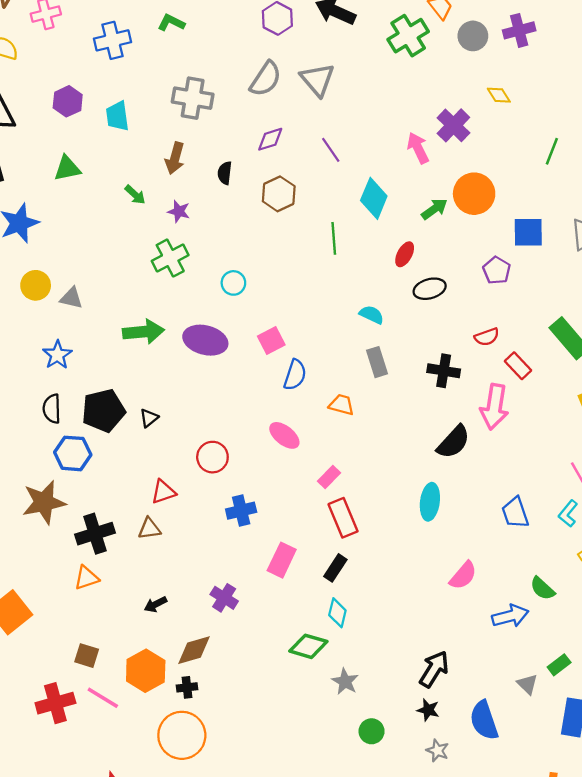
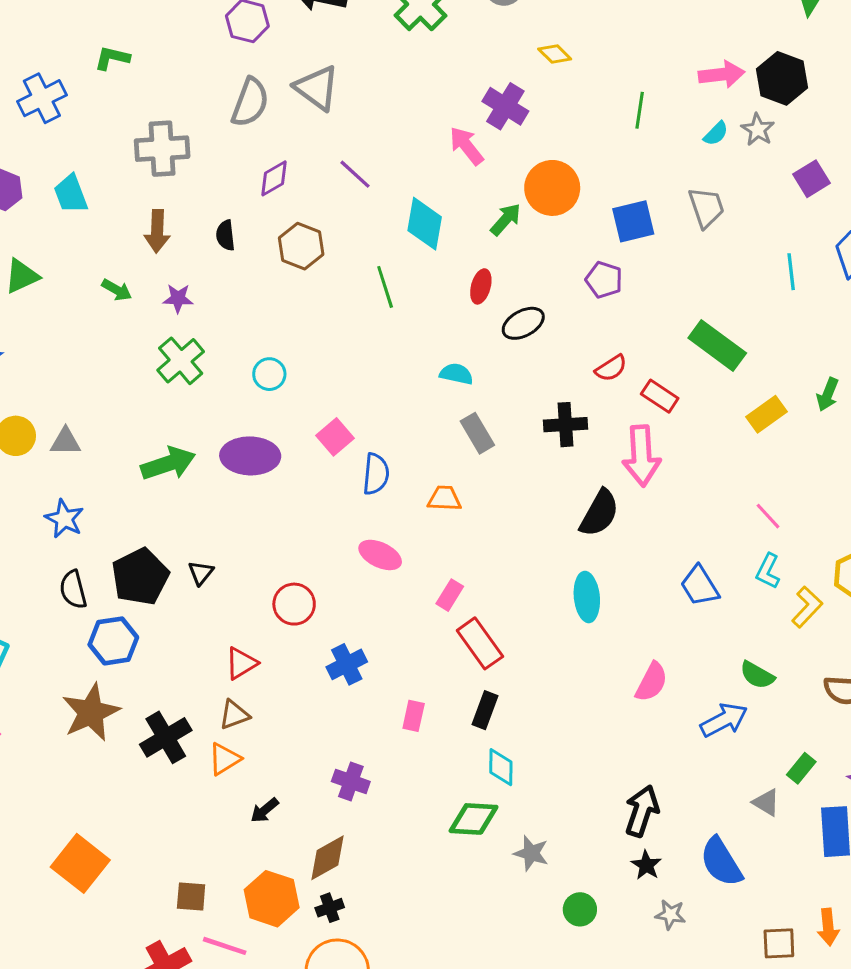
pink rectangle: (282, 560) -> (414, 716), size x0.7
orange triangle: (86, 578) -> (224, 759), moved
black star: (428, 710) -> (646, 865), turned 30

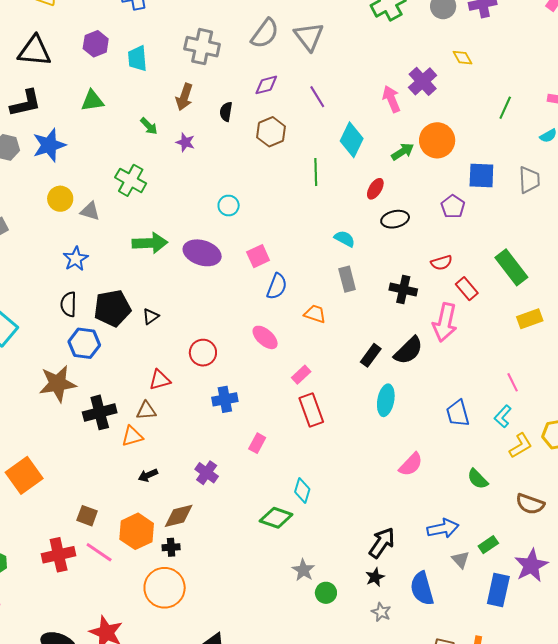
green cross: (181, 361) -> (131, 180), moved, turned -36
black rectangle: (485, 710) -> (371, 355), moved
blue arrow: (724, 720) -> (443, 528), moved
gray star: (531, 853) -> (303, 570), moved

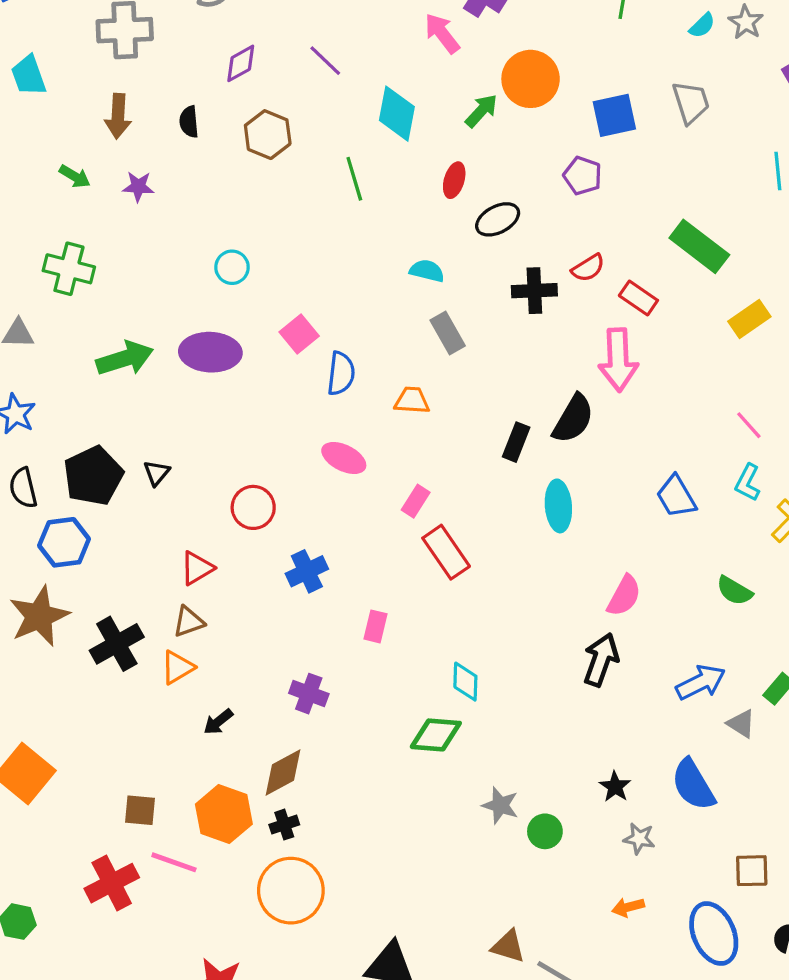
black cross: (403, 290) -> (534, 291), moved
black arrow: (382, 543) -> (601, 660), moved

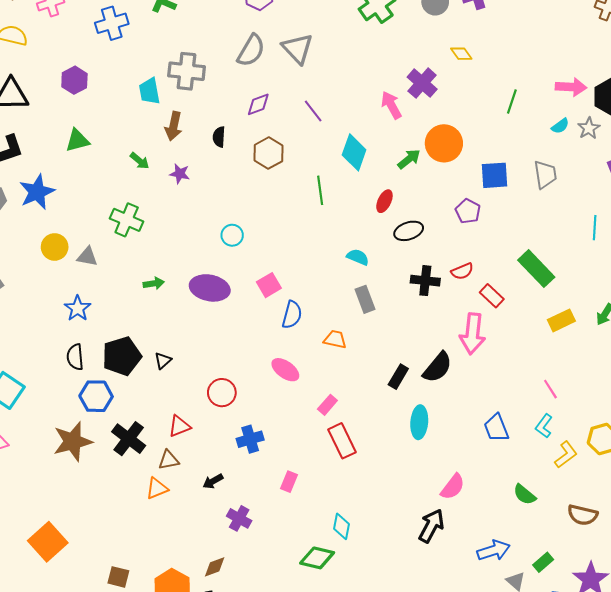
cyan trapezoid: (29, 76) -> (149, 91), moved
green arrow: (125, 358) -> (154, 283), size x0.6
black cross: (117, 644) -> (129, 439), moved, turned -32
black arrow: (218, 722) -> (213, 481), moved
brown diamond: (283, 773) -> (215, 567), size x0.7

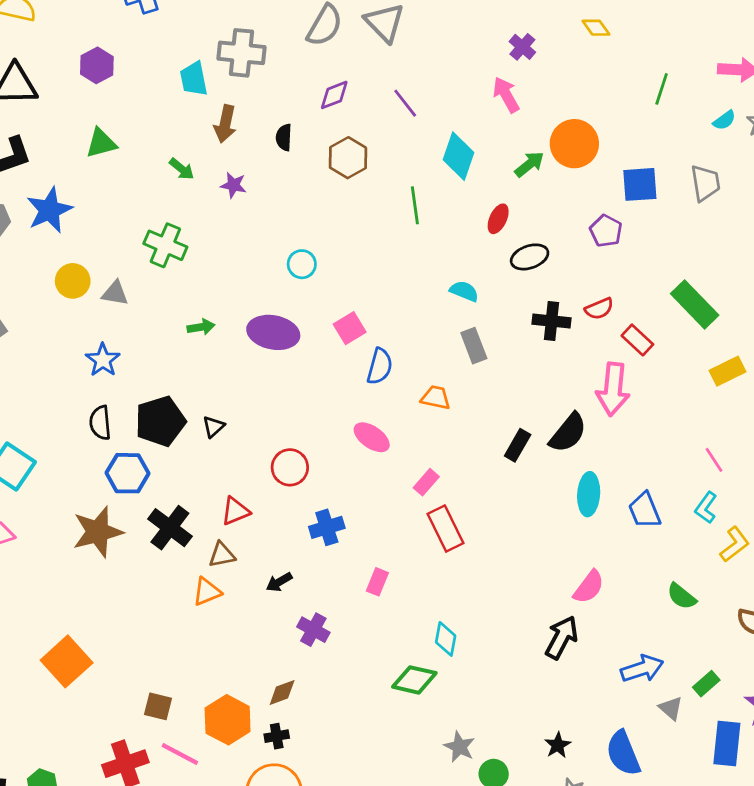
purple cross: (422, 83) -> (522, 47), moved, size x0.7
cyan ellipse: (419, 422) -> (589, 494), moved

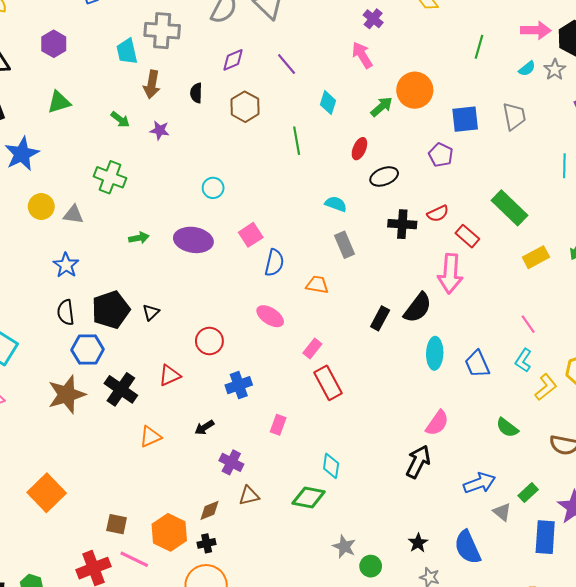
cyan diamond: (458, 156) -> (328, 103), size x0.7
brown triangle: (222, 555) -> (249, 496), moved

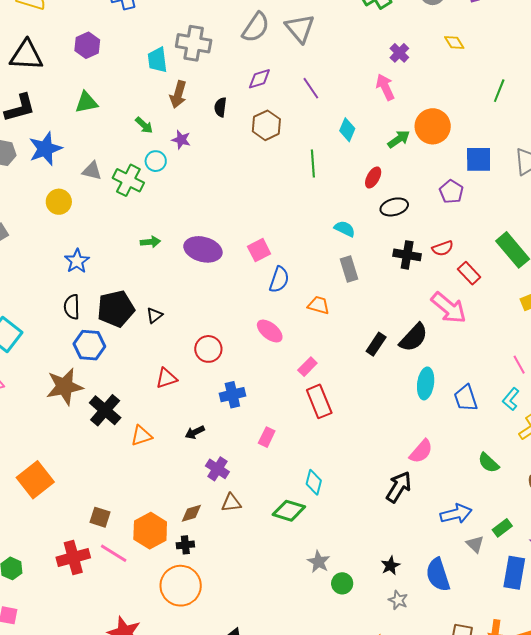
cyan circle: (213, 188) -> (156, 161), moved
gray triangle: (73, 215) -> (92, 171), moved
pink arrow: (450, 274) -> (449, 308), turned -60
black cross: (121, 389) -> (105, 410), moved

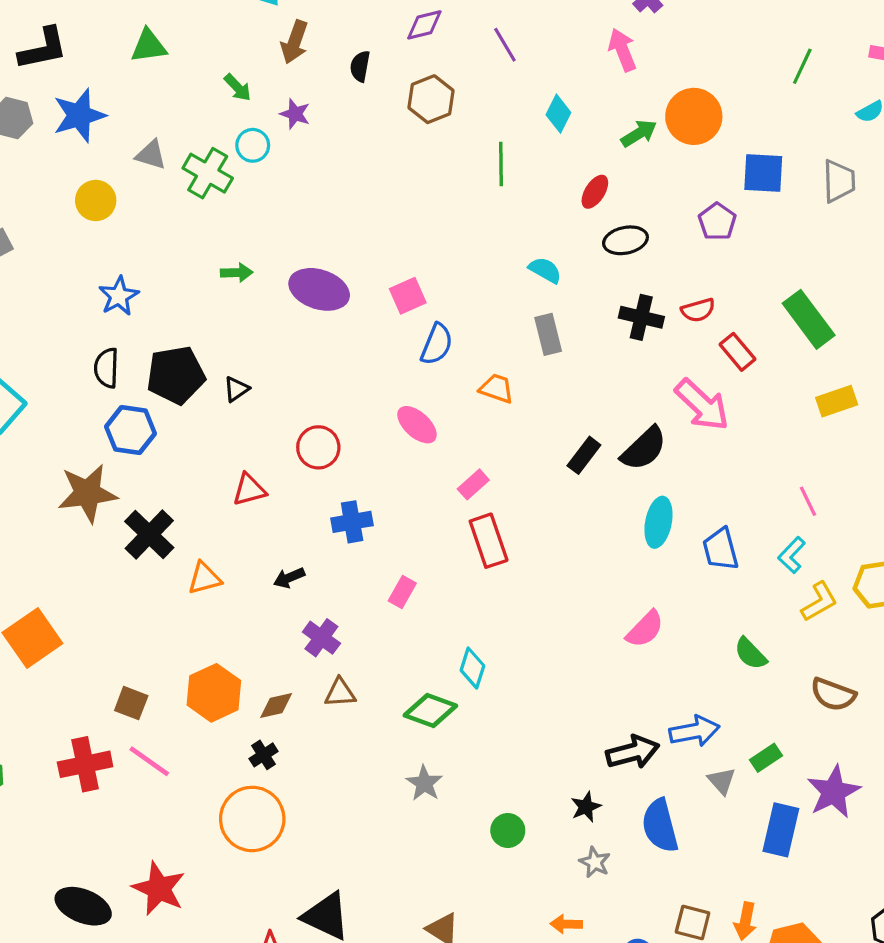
black arrow: (399, 487) -> (633, 752), moved, turned 40
orange hexagon: (150, 531) -> (214, 693), moved
black cross: (185, 545) -> (263, 755), turned -30
gray star: (319, 562) -> (424, 783), moved

